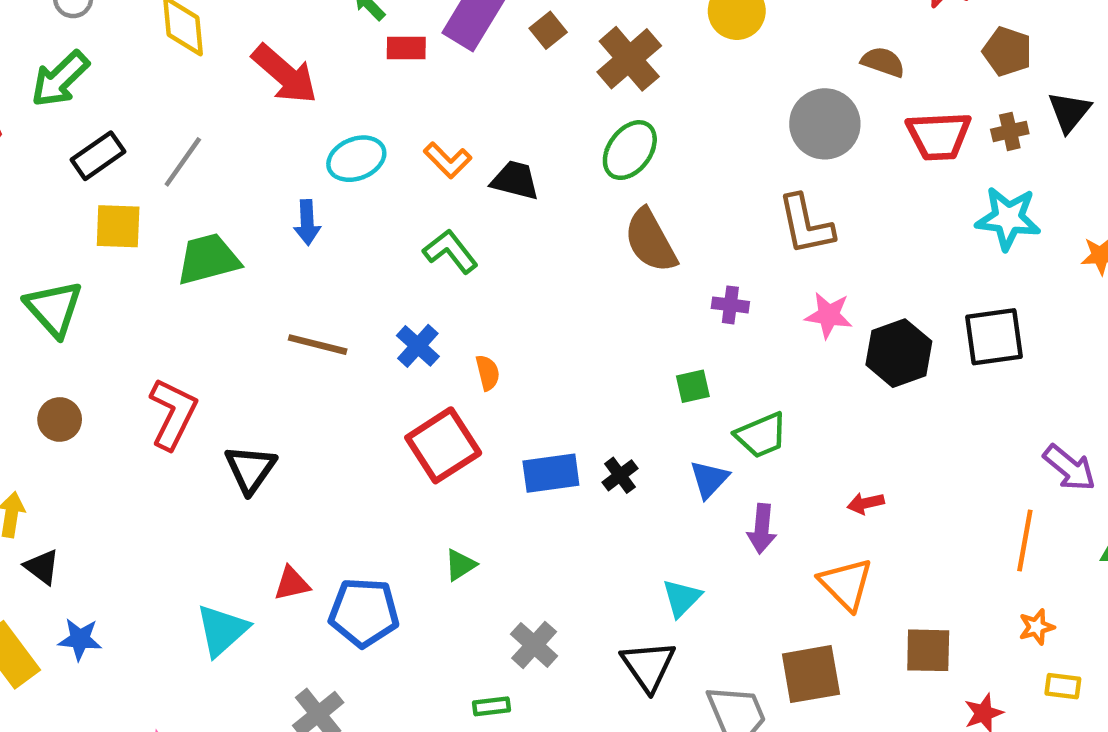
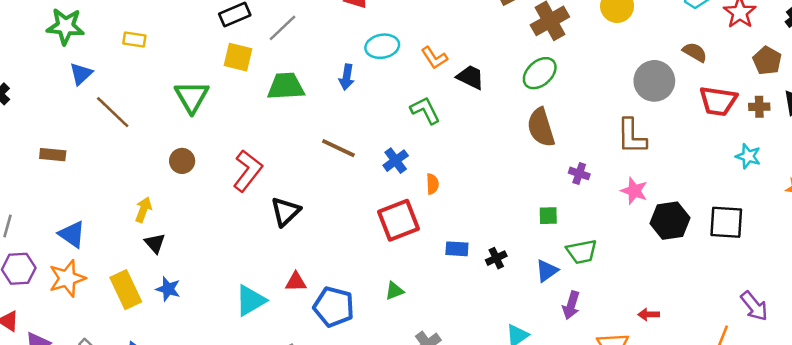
cyan star: (1008, 218) -> (748, 156), size x0.7
blue rectangle: (551, 473) -> (457, 249), size x0.7
red arrow: (866, 503) -> (649, 314), moved

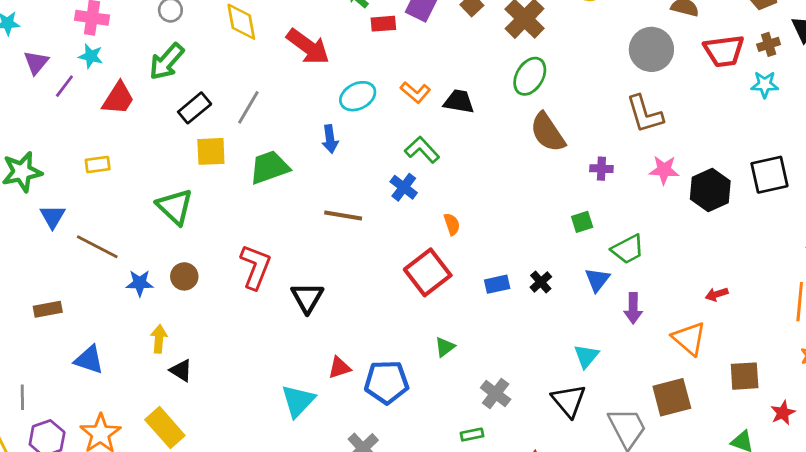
cyan star: (748, 156) -> (765, 85), moved
blue cross: (396, 161) -> (404, 187), moved
blue triangle: (72, 234) -> (89, 360), moved
blue star: (168, 289) -> (140, 283), moved

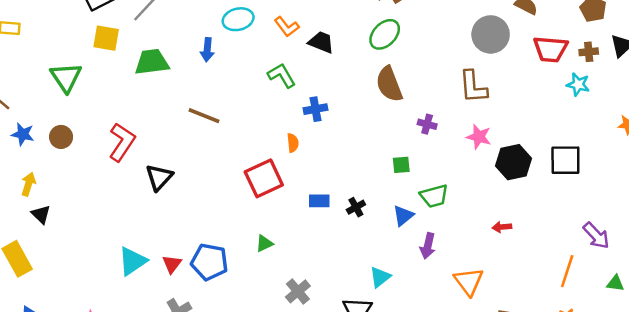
blue cross: (404, 187) -> (316, 109), moved, turned 30
red arrow: (717, 294) -> (502, 227), moved
red triangle: (339, 368) -> (172, 264), moved, turned -48

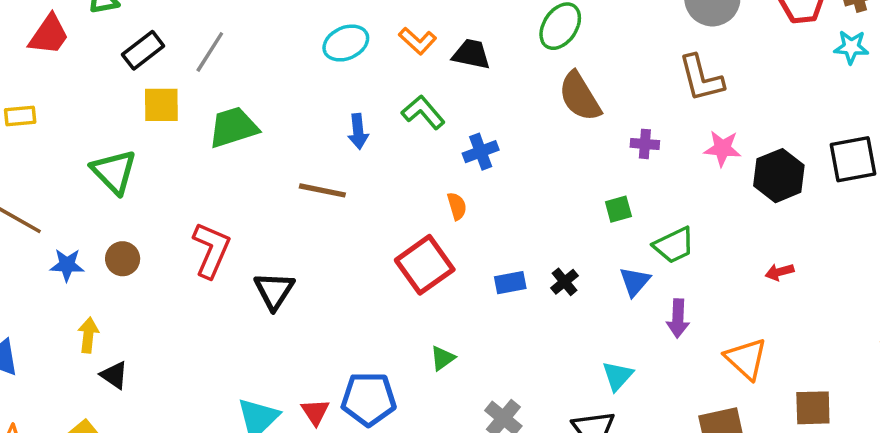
blue arrow: (207, 50) -> (358, 131), moved

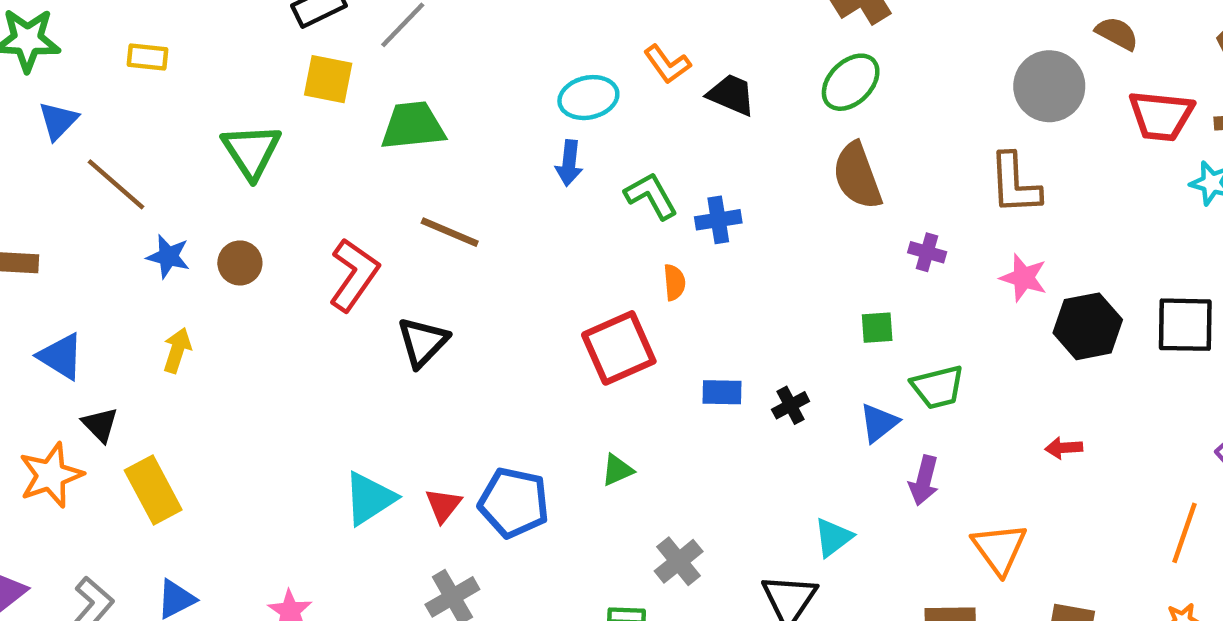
cyan ellipse: (346, 43) -> (588, 98), moved
green L-shape: (423, 112) -> (651, 196), moved
brown line: (322, 190) -> (450, 232), moved
black triangle: (114, 375) -> (100, 425), moved

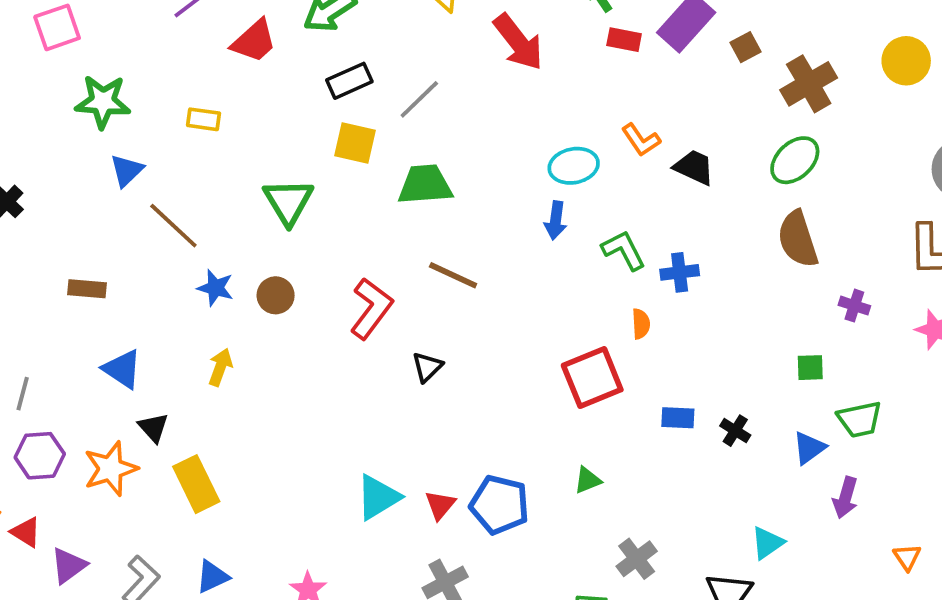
black triangle: (423, 342) -> (427, 367), size x0.7
black cross: (791, 405) -> (735, 431), turned -32
orange triangle: (999, 549) -> (907, 557), size x0.6

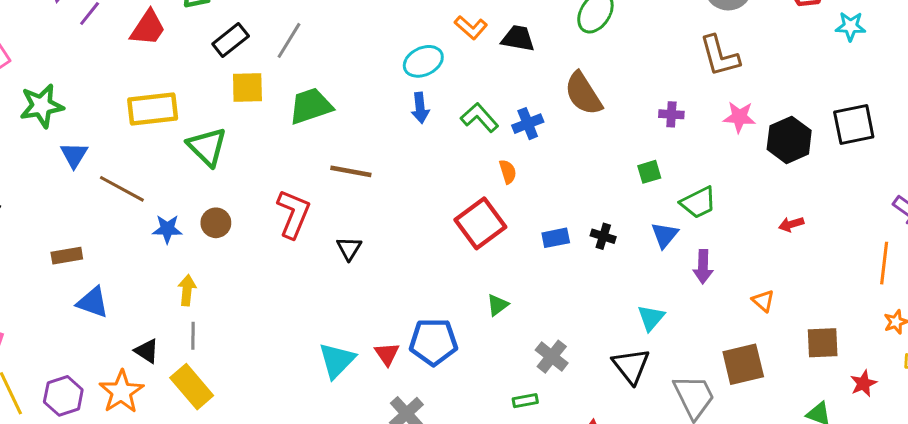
yellow rectangle: (204, 119) -> (153, 109), moved, size x1.8
brown semicircle: (798, 239) -> (583, 94), moved
blue triangle: (122, 369) -> (93, 302), moved
gray line: (23, 394) -> (193, 336), moved

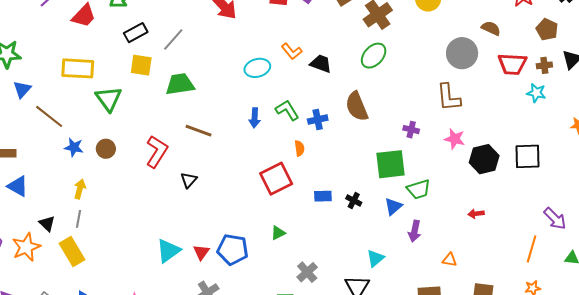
blue arrow: (420, 108) -> (255, 118), moved
green square: (649, 172) -> (391, 164), size x2.0
orange triangle: (763, 301) -> (449, 260), turned -42

